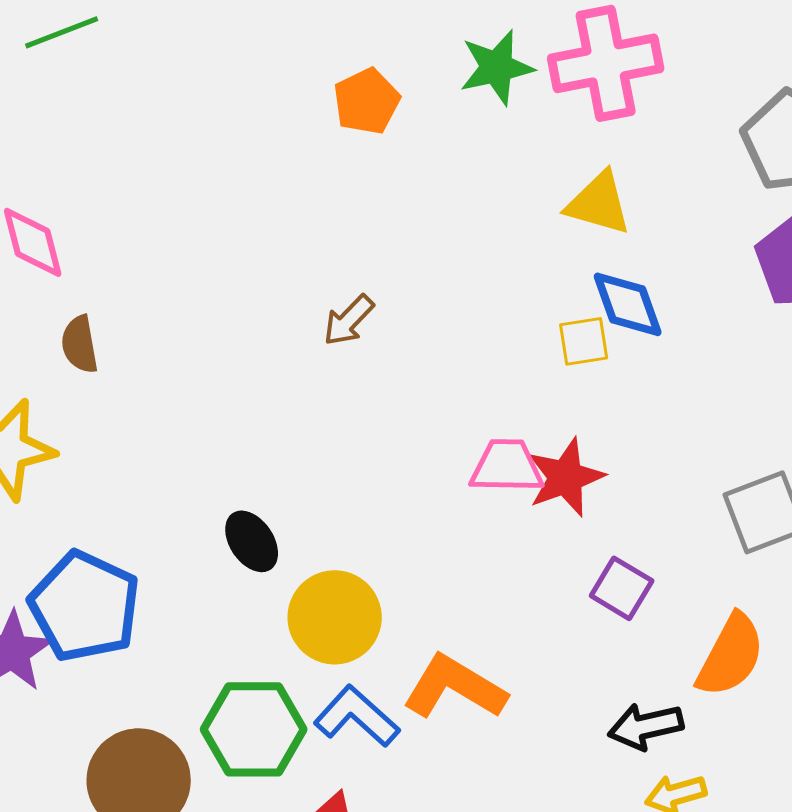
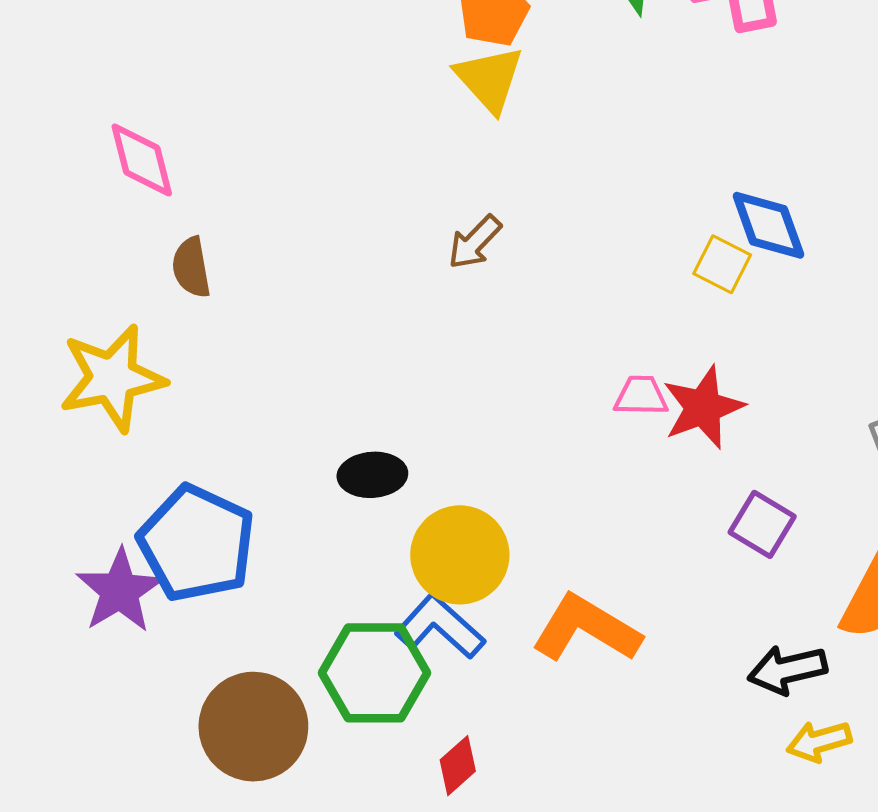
yellow triangle: (599, 203) -> (489, 79), moved, turned 32
yellow square: (584, 341) -> (722, 264), turned 36
pink trapezoid: (507, 466) -> (641, 396), size x0.7
black ellipse: (252, 541) -> (372, 475), turned -60
blue L-shape: (357, 716) -> (440, 627), moved

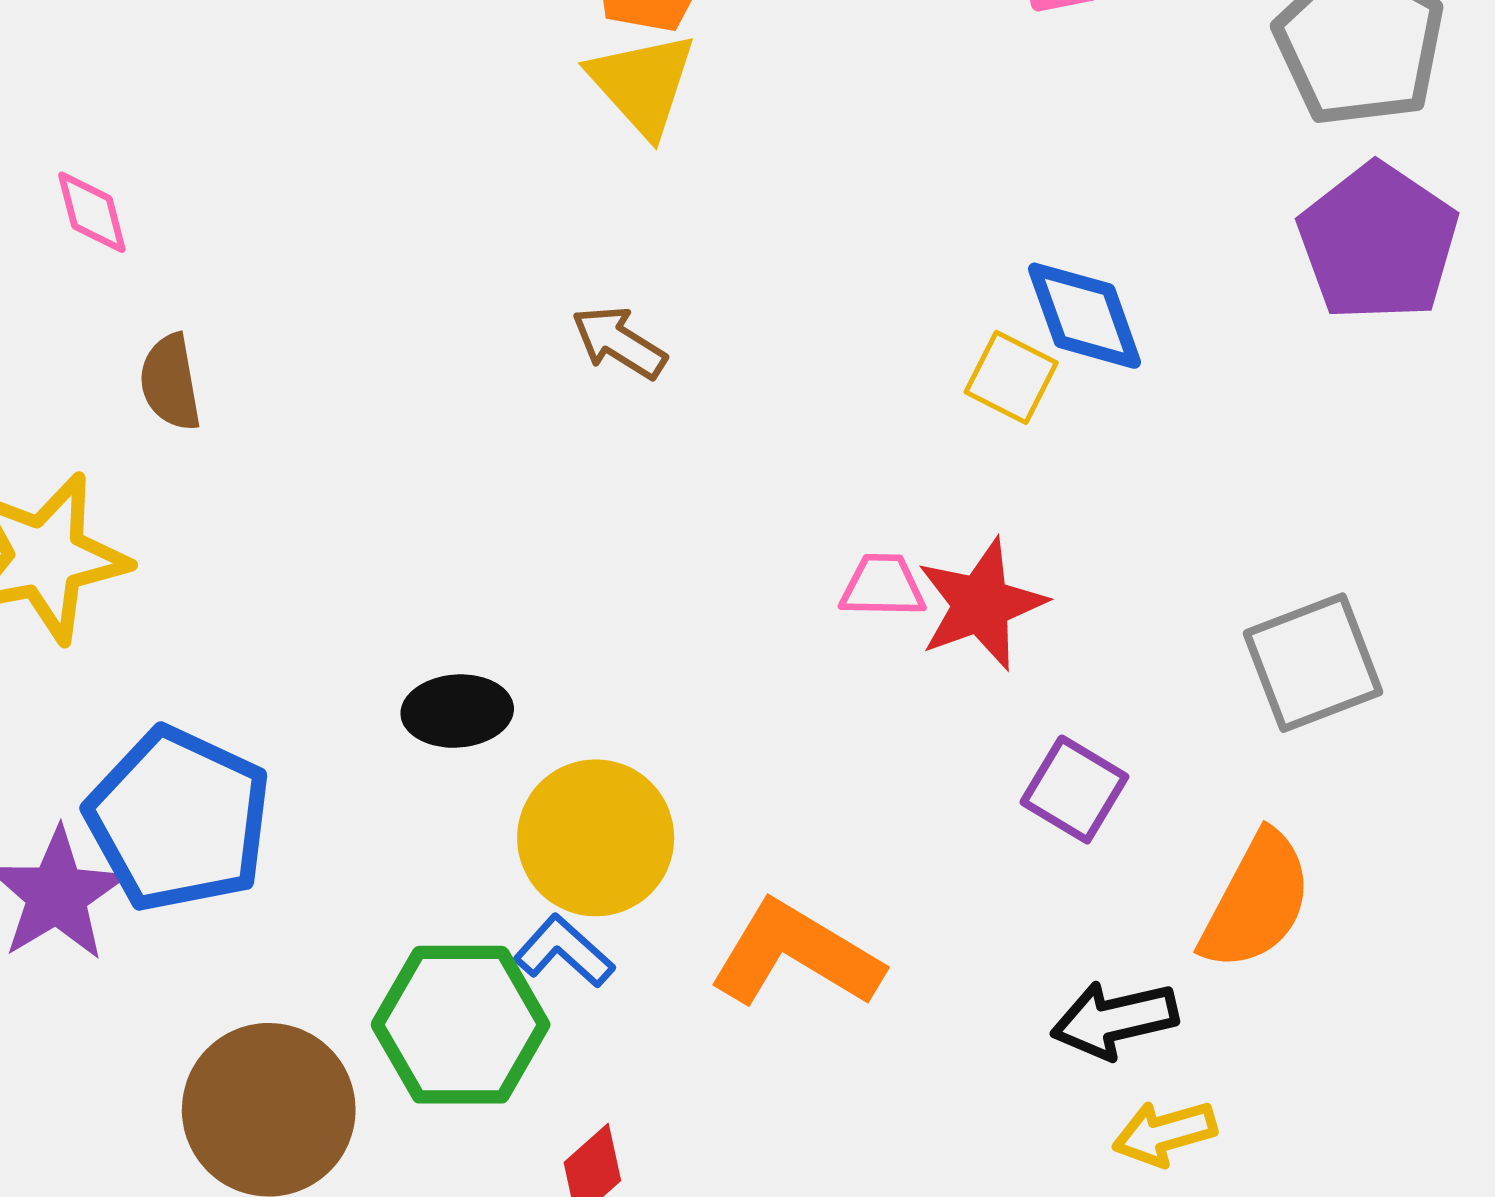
pink diamond: (142, 160) -> (92, 212), size x0.7
brown arrow: (475, 242) -> (619, 342), turned 78
blue L-shape: (440, 627) -> (564, 951), size x0.7

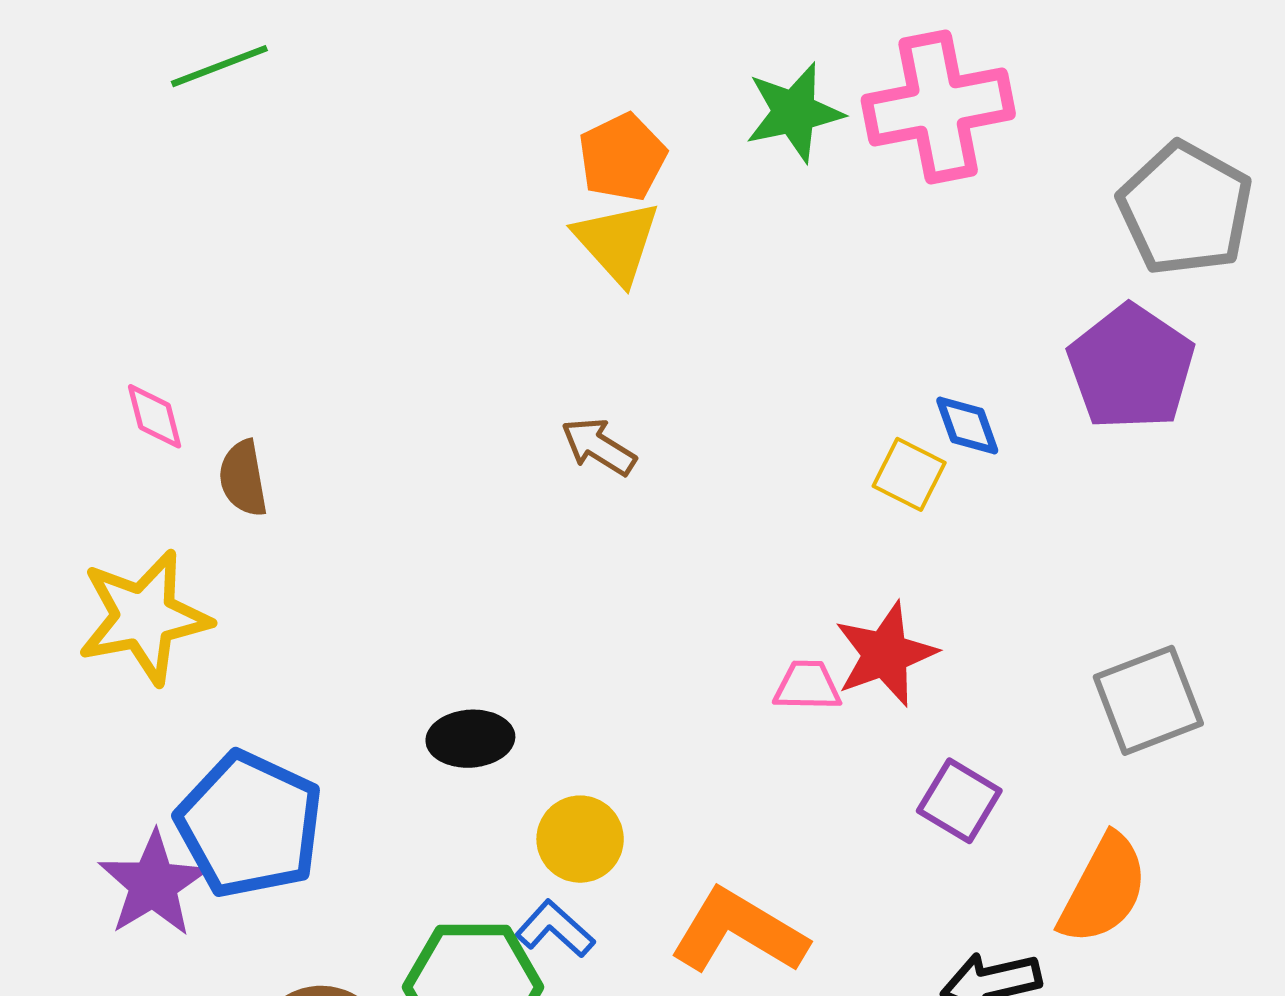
pink diamond: (92, 212) -> (155, 416), moved
purple pentagon: (1378, 242) -> (1131, 367), moved
blue diamond: (1084, 316) -> (967, 425), size x0.7
pink trapezoid: (883, 586) -> (807, 686), moved
yellow circle: (596, 838) -> (580, 839), size x0.7

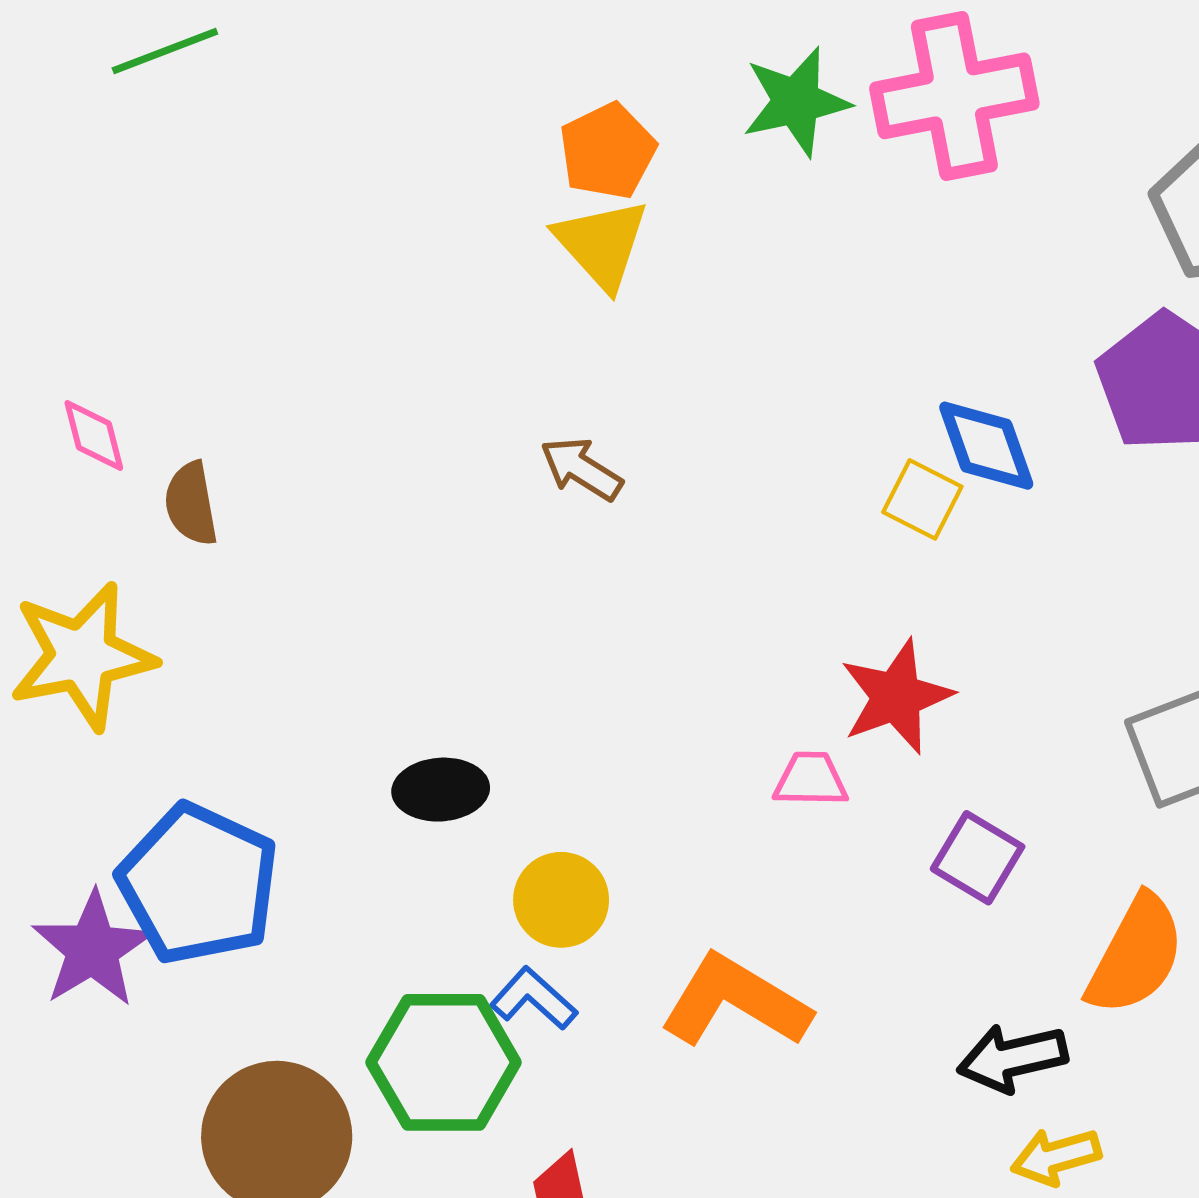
blue diamond: (967, 425) -> (986, 446), size x1.4
pink trapezoid: (807, 686) -> (811, 779), moved

